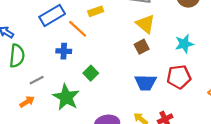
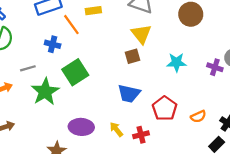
green square: (91, 73) -> (75, 72), size x1.6
red pentagon: (179, 77) -> (165, 108), moved, turned 30
gray line: (37, 80) -> (28, 68), moved

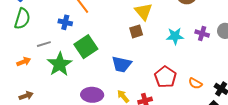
purple cross: (215, 67) -> (202, 34), moved
blue trapezoid: (129, 94) -> (122, 64), moved
orange semicircle: (198, 116) -> (195, 83), turned 56

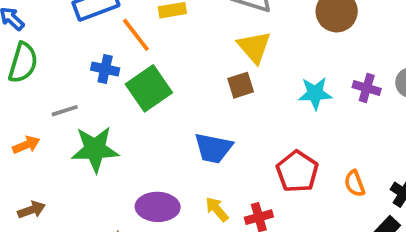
green square: (86, 47) -> (149, 88), moved
green star: (60, 64) -> (95, 149), turned 30
orange semicircle: (195, 83) -> (355, 183), turned 40

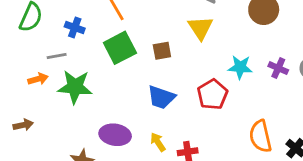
blue cross: (105, 69) -> (75, 27), moved
brown square: (241, 85) -> (162, 51), moved
orange arrow: (26, 145) -> (38, 79), moved
red pentagon: (297, 172) -> (212, 94), moved
orange semicircle: (355, 183) -> (260, 136), size x1.6

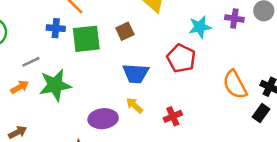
blue cross: (75, 27) -> (56, 28), moved
green square: (120, 48) -> (86, 39), turned 36
yellow arrow: (158, 142) -> (134, 105), moved

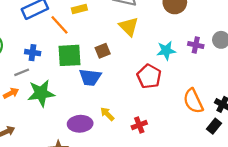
blue cross: (56, 28) -> (33, 53), moved
blue trapezoid: (136, 73) -> (90, 77), moved

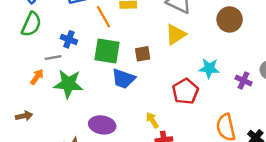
yellow triangle: (129, 27) -> (176, 34), turned 30
purple cross: (196, 45) -> (244, 81), moved
orange arrow: (11, 93) -> (37, 77), turned -40
yellow arrow: (107, 114) -> (152, 120), moved

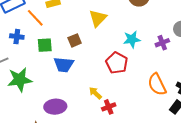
blue cross: (69, 39) -> (17, 37), moved
green square: (107, 51) -> (45, 45), size x0.7
purple cross: (244, 81) -> (162, 43), turned -32

